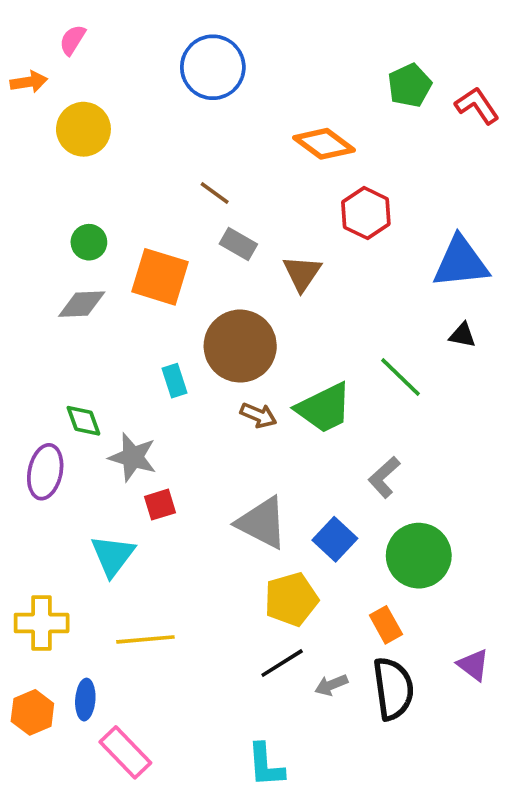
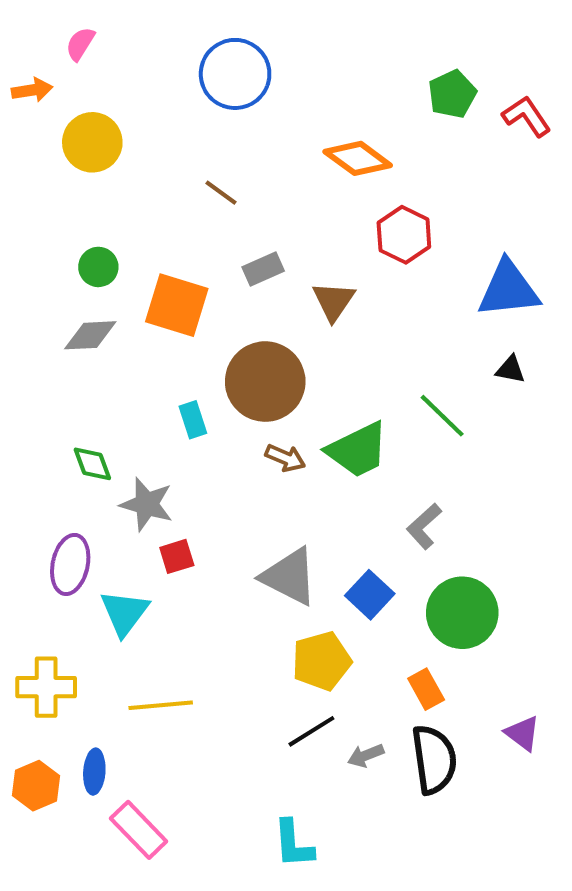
brown line: (215, 193) -> (221, 193), moved
gray rectangle: (238, 244) -> (263, 269), turned -54
purple ellipse: (45, 472) -> (70, 564), moved

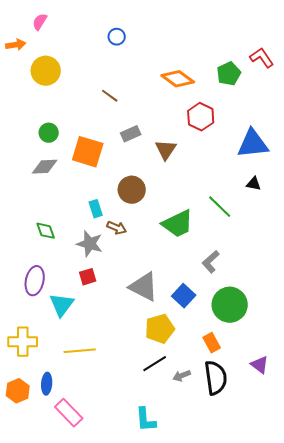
blue circle: (235, 74) -> (117, 37), size x0.5
green pentagon: (452, 94) -> (229, 74), moved
brown circle: (265, 382) -> (132, 190), size x0.7
brown arrow: (285, 458) -> (117, 228), moved
gray star: (147, 504) -> (90, 244), moved

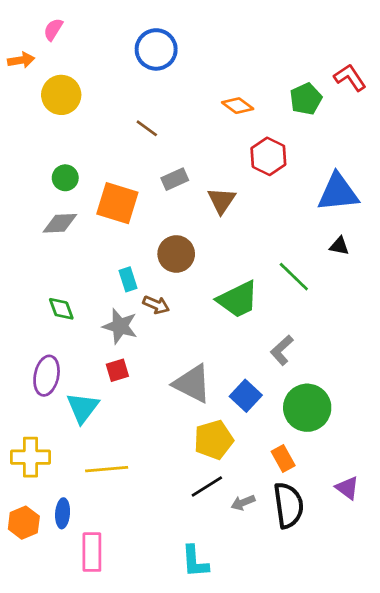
blue circle: (117, 37) -> (156, 49), size x1.8
orange diamond: (178, 79) -> (238, 106), size x0.7
pink rectangle: (69, 413) -> (92, 552), turned 44

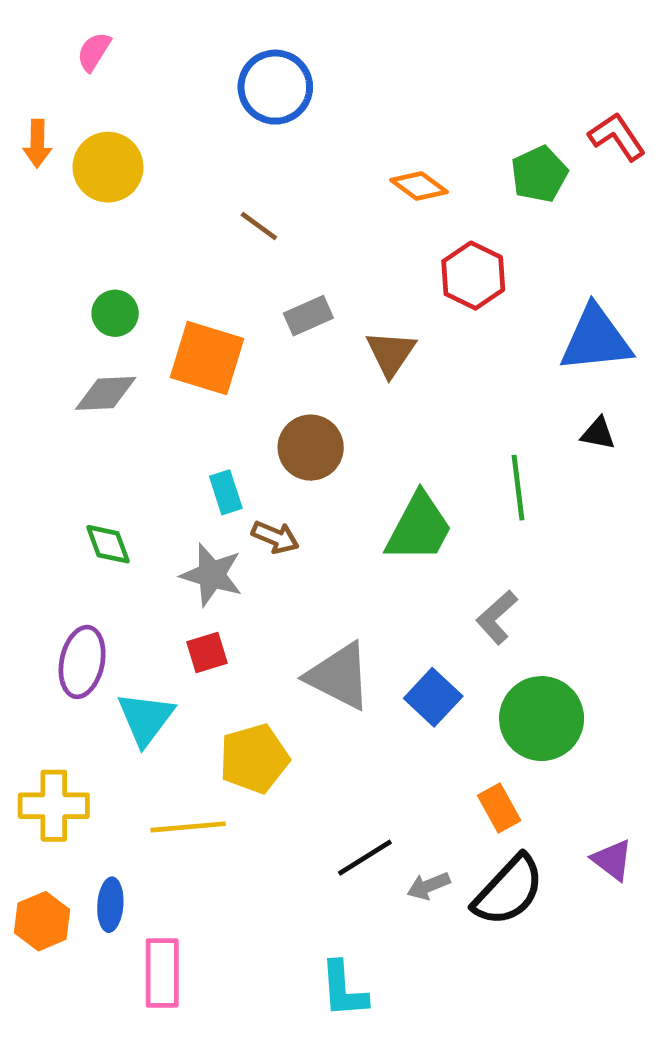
orange arrow: (21, 60) -> (37, 144), moved, turned 100
green line: (294, 277) -> (518, 488), turned 39
green trapezoid: (238, 299) -> (419, 528), turned -36
yellow pentagon: (214, 440) -> (254, 759), moved
black semicircle: (288, 505) -> (509, 891), turned 51

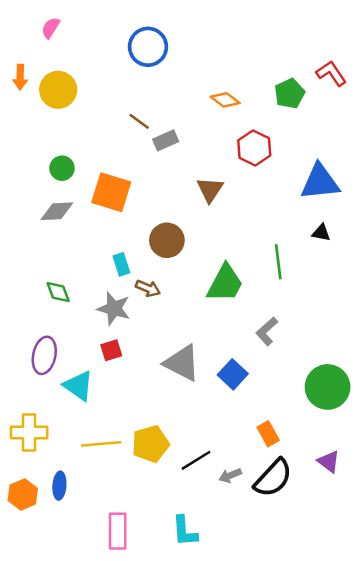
gray rectangle: (308, 316) -> (166, 140), moved
cyan triangle: (146, 719) -> (78, 386), turned -32
green circle: (542, 719) -> (328, 387), moved
yellow pentagon: (254, 759) -> (150, 444), moved
pink rectangle: (162, 973) -> (118, 531), moved

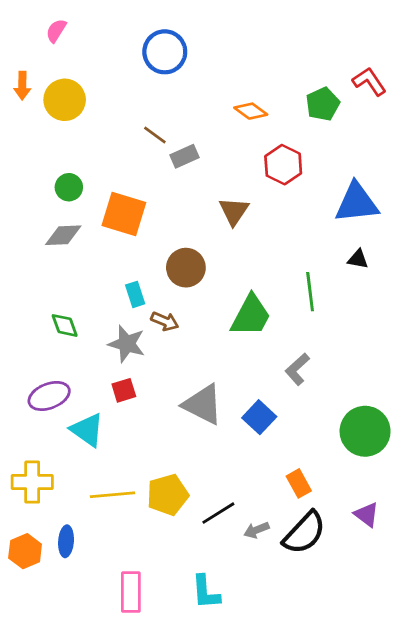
purple ellipse: (44, 355) -> (49, 396), turned 57

